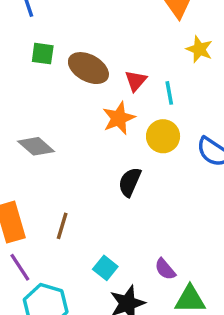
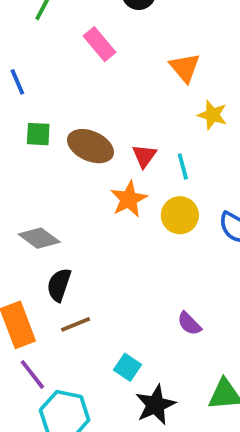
black semicircle: (130, 182) -> (59, 285), moved
brown line: (62, 226) -> (76, 324), turned 56
purple semicircle: (165, 269) -> (189, 324), moved

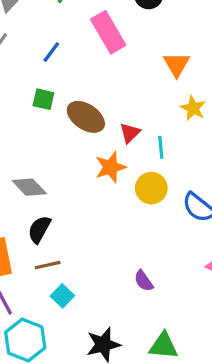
pink rectangle: (100, 44) -> (108, 32), size x1.4
blue line: (17, 82) -> (51, 52), moved, turned 50
cyan square: (128, 367) -> (62, 296), moved

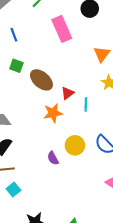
blue line: (51, 52) -> (14, 35), moved, turned -64
yellow circle: (151, 188) -> (75, 145), moved
purple semicircle: (144, 281) -> (53, 158), moved

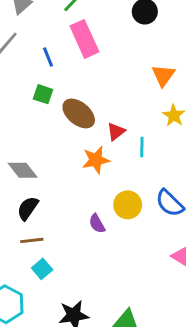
pink rectangle: (62, 29) -> (84, 39), moved
blue line: (14, 35) -> (48, 57), moved

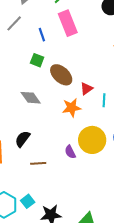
gray diamond: (23, 170) -> (31, 98), moved
yellow circle: (128, 205) -> (92, 140), size x1.4
brown line: (32, 240) -> (38, 163), moved
cyan square: (42, 269) -> (28, 201), moved

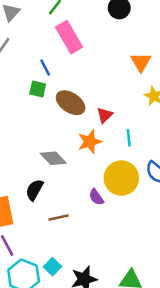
blue line: (42, 35) -> (45, 68), moved
gray diamond: (31, 98) -> (53, 158), moved
cyan line: (104, 100) -> (129, 138), moved

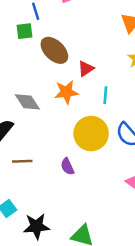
green square: (38, 89) -> (24, 31), turned -30
purple semicircle: (96, 197) -> (67, 166), moved

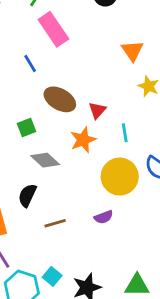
green square: (24, 31) -> (27, 128), moved
purple semicircle: (67, 166) -> (104, 217), turned -72

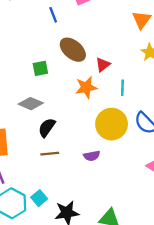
gray diamond: (45, 160) -> (31, 104), moved, turned -30
black semicircle: (27, 195) -> (47, 128), moved

